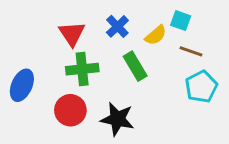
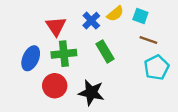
yellow semicircle: (156, 35) -> (115, 14), moved
blue ellipse: (22, 85) -> (31, 58), moved

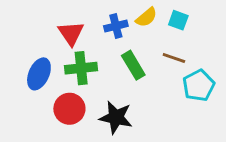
blue cross: (91, 21) -> (116, 26), turned 30
brown line: (148, 40) -> (174, 58), moved

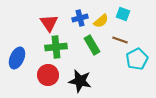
yellow semicircle: (146, 17) -> (101, 21), moved
blue ellipse: (39, 74) -> (17, 58), moved

